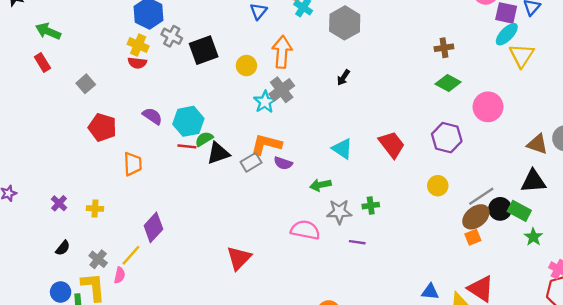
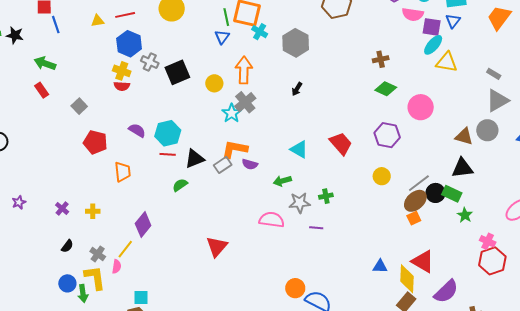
yellow triangle: (522, 55) -> (447, 62), turned -50
green semicircle: (204, 139) -> (180, 185), moved

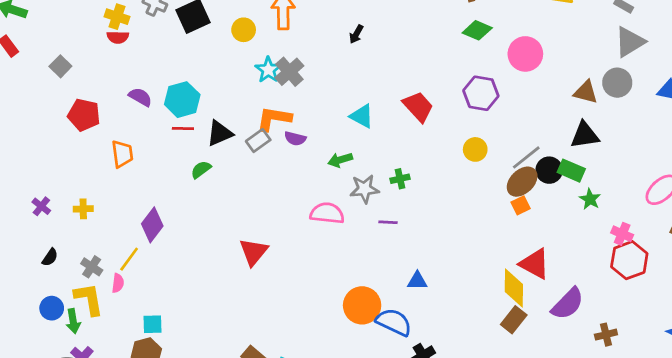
gray cross: (245, 102) -> (289, 72), moved
blue triangle: (380, 266) -> (417, 281), moved
orange circle: (295, 288) -> (362, 305), size x1.4

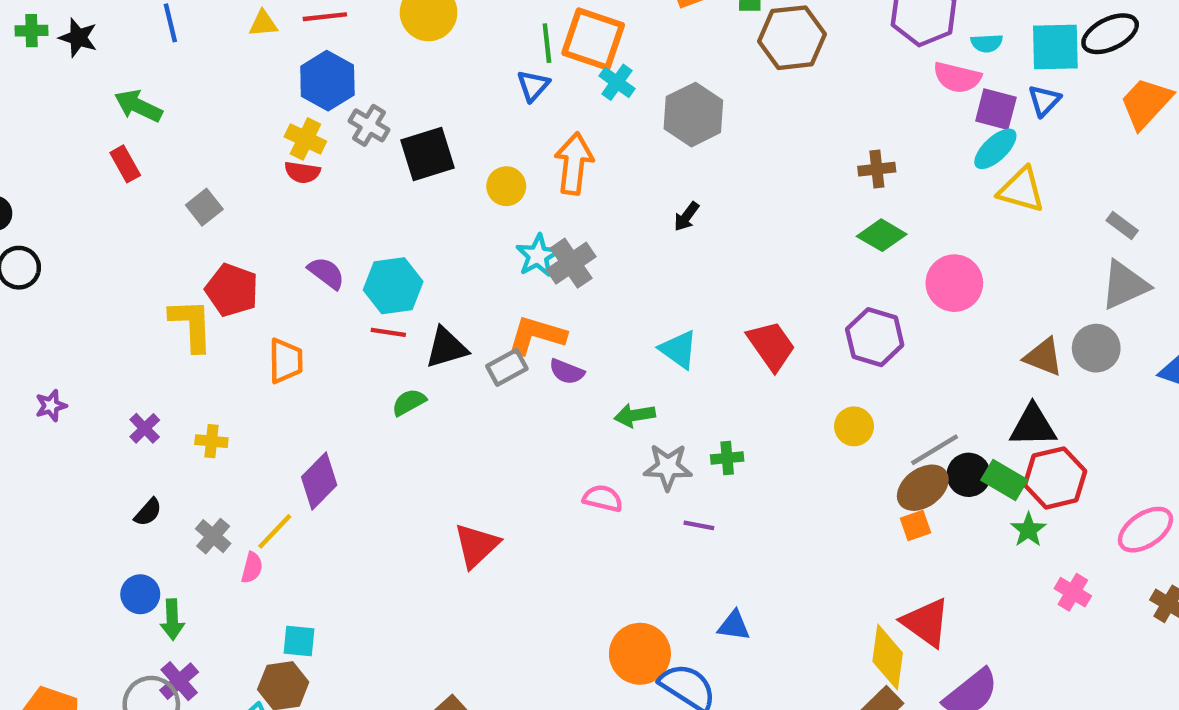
pink semicircle: (327, 213) -> (603, 498), size x0.7
red hexagon: (629, 260) -> (1055, 478), moved
yellow L-shape: (89, 299) -> (191, 325), moved

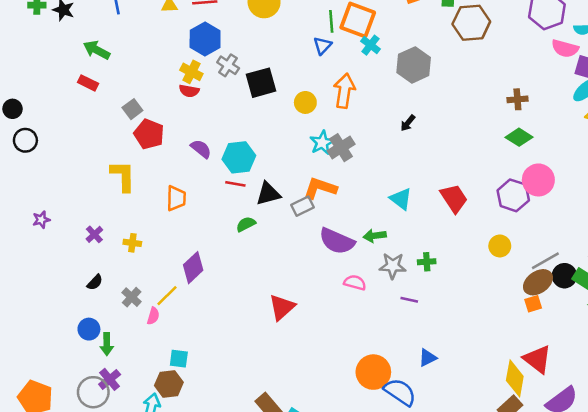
red rectangle: (125, 164) -> (88, 83), turned -36
pink circle: (954, 283) -> (538, 180), moved
red pentagon: (232, 290) -> (149, 134), moved
purple semicircle: (567, 372) -> (337, 241), moved, size x1.8
blue triangle: (734, 626) -> (428, 358), turned -36

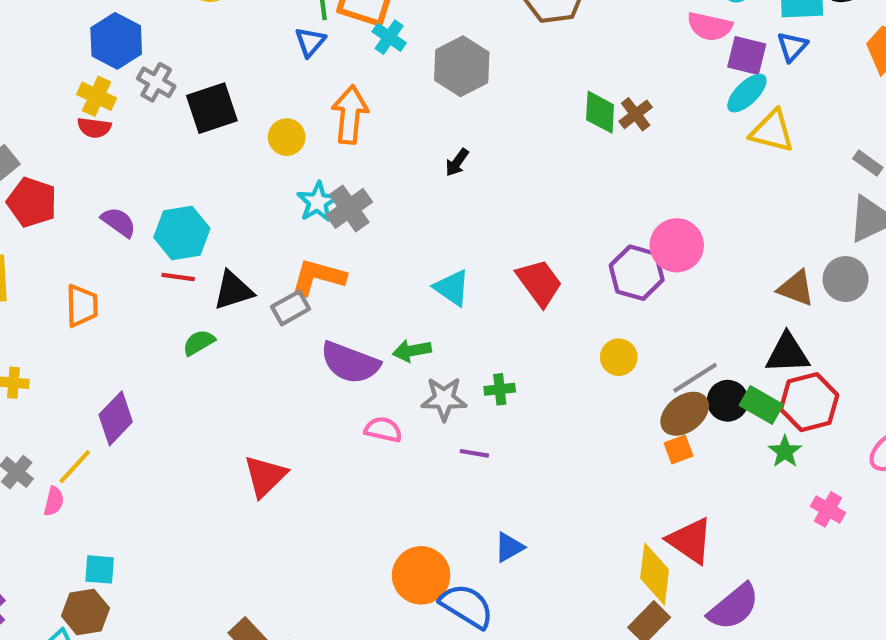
brown cross: (517, 99) -> (636, 114), turned -30
green diamond: (519, 137) -> (600, 112), moved, turned 64

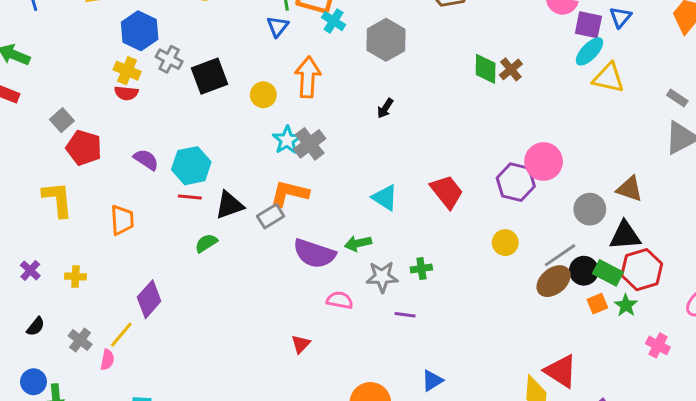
gray circle: (846, 279) -> (590, 209), moved
orange square: (678, 450) -> (597, 304), moved
red triangle: (265, 476) -> (301, 344), moved, size x0.6

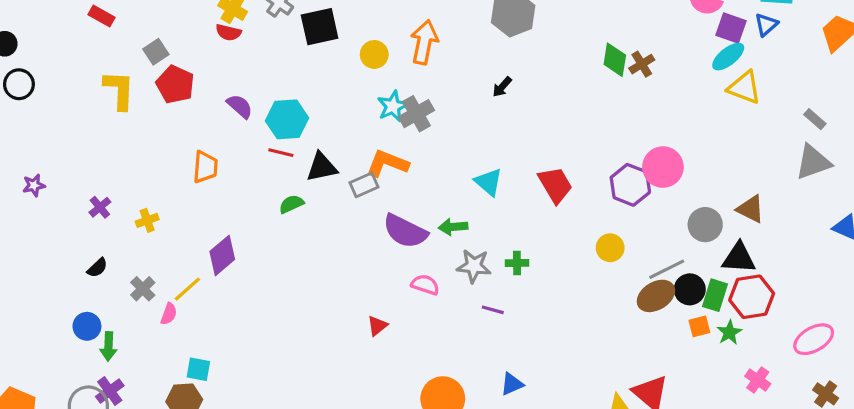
yellow L-shape: (58, 199) -> (119, 90), moved
green rectangle: (608, 273) -> (715, 295), turned 72
yellow cross: (75, 277) -> (147, 220), turned -30

